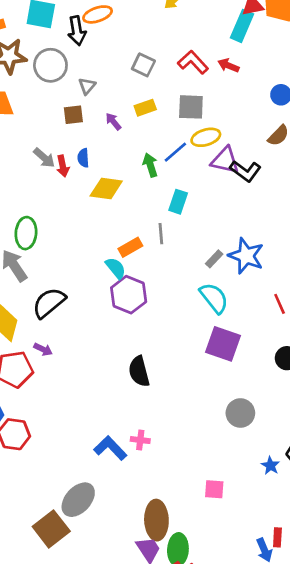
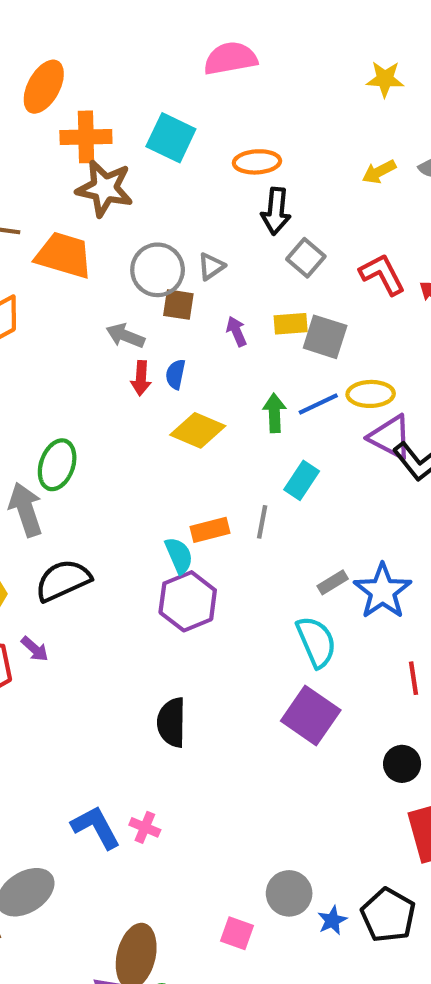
black arrow: (77, 31) -> (276, 211), moved
gray circle: (50, 65) -> (158, 270), moved
gray square: (191, 107) -> (325, 337), moved
gray arrow: (44, 158) -> (125, 336), moved, turned 145
gray circle: (240, 413) -> (289, 893), moved

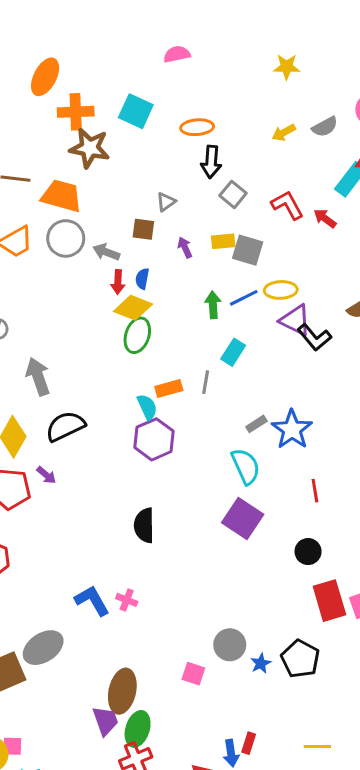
pink semicircle: (230, 58) -> (177, 54), size x0.7
gray circle: (158, 270) -> (66, 238), moved
yellow diamond: (198, 430) -> (133, 308), moved
green ellipse: (57, 465) -> (137, 335), moved

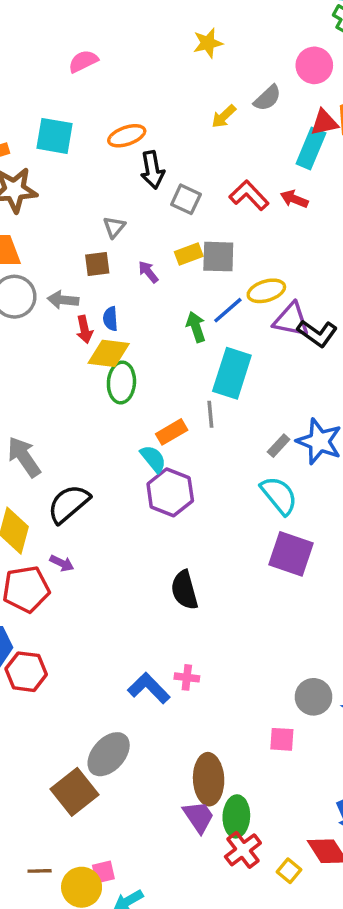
cyan rectangle: (233, 352) -> (232, 373), size x1.6

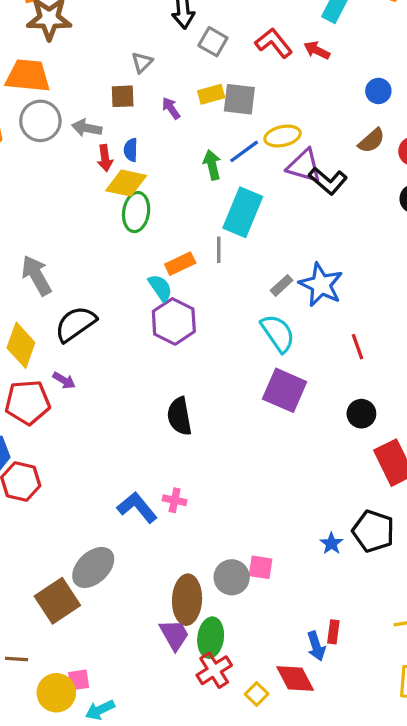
gray circle: (314, 697) -> (232, 577), moved
brown line: (40, 871) -> (17, 659), moved

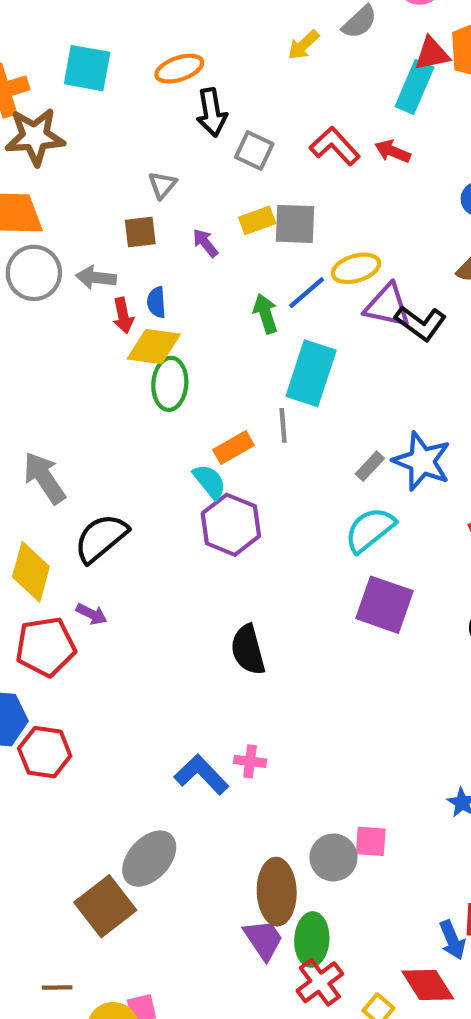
cyan semicircle: (278, 333) -> (370, 530), turned -90

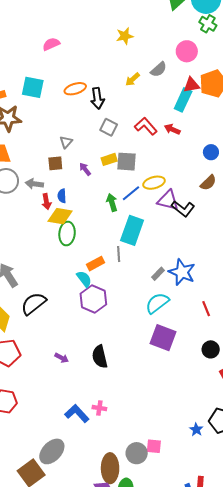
black arrow: (212, 112) -> (97, 98), moved
purple arrow: (92, 614) -> (62, 358), moved

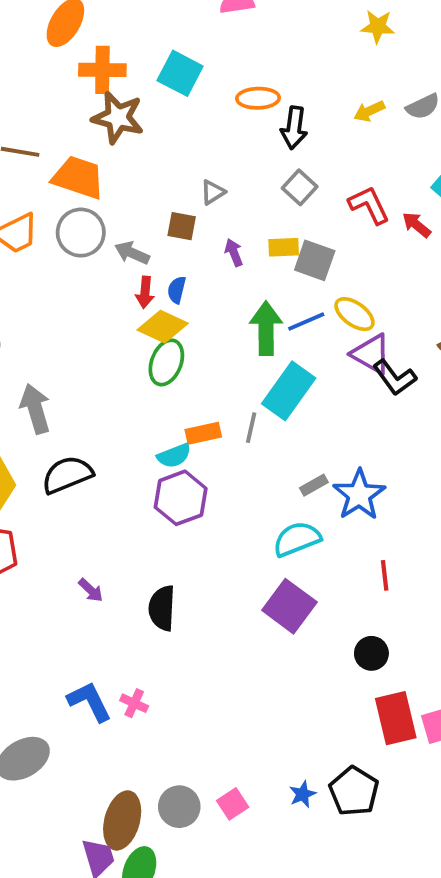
yellow ellipse: (154, 183) -> (354, 314), turned 35
green arrow: (112, 202) -> (266, 328), size x1.5
cyan semicircle: (84, 279) -> (174, 456), turned 90
pink square: (154, 446) -> (233, 804), moved, turned 35

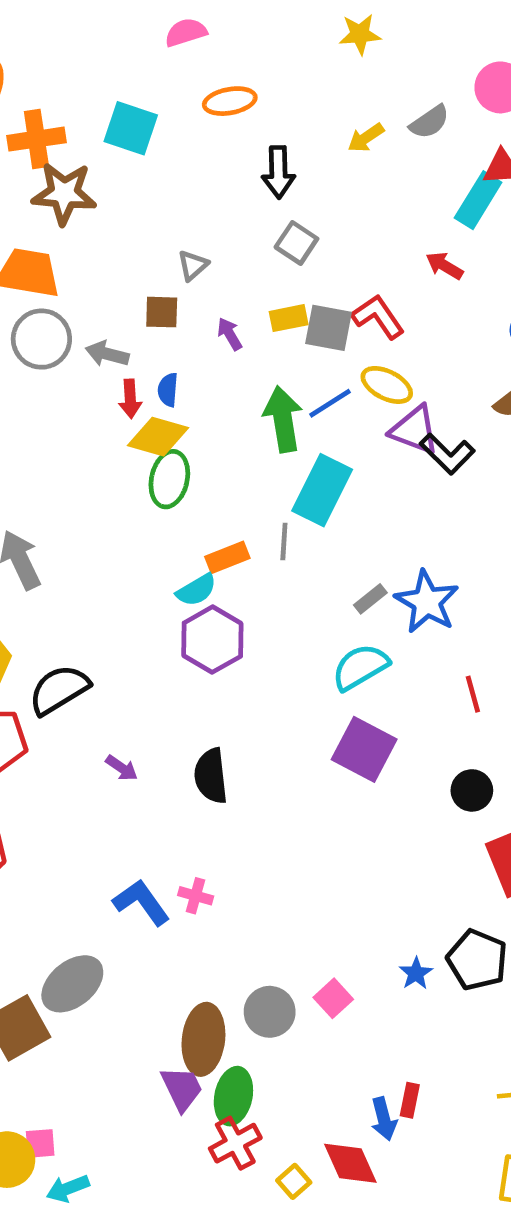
orange ellipse: (258, 98) -> (230, 101), moved
red L-shape: (369, 205) -> (378, 317), moved
black semicircle: (67, 475) -> (59, 690), moved

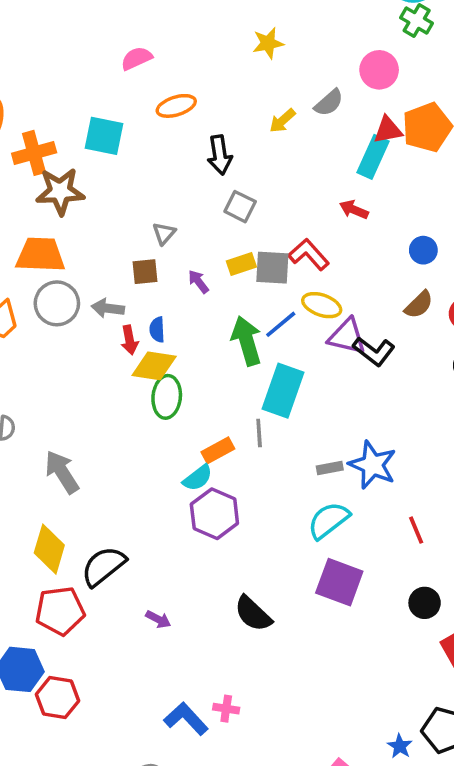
gray rectangle: (370, 599) -> (330, 468), turned 35
black semicircle: (211, 776) -> (253, 614), moved, turned -33

